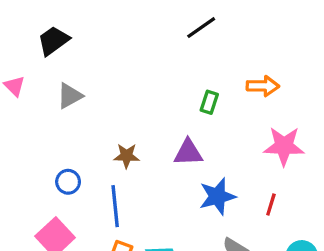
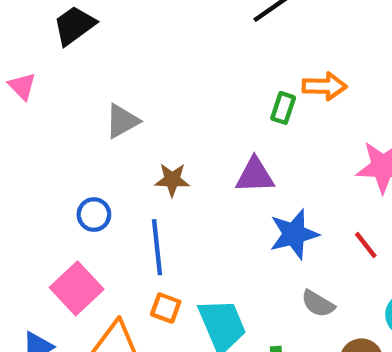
orange arrow: (263, 86) -> (324, 86), moved
gray triangle: (70, 96) -> (122, 121), moved
red line: (271, 204) -> (366, 245), turned -55

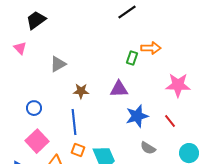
pink triangle: (22, 86) -> (20, 48), moved
blue circle: (94, 215) -> (34, 108), moved

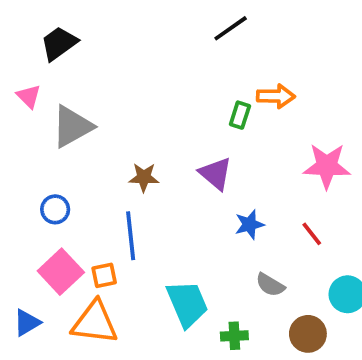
gray triangle: (58, 64) -> (72, 126), moved, size x1.4
purple triangle: (119, 89) -> (215, 174), turned 42
blue star: (137, 116) -> (249, 224), size x0.7
orange square: (78, 150) -> (104, 275), moved, turned -32

